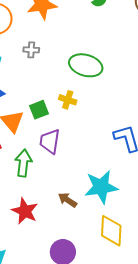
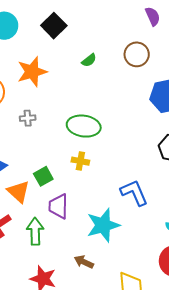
yellow cross: (68, 100) -> (80, 161), moved
cyan star: (101, 187) -> (103, 225), moved

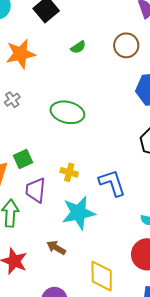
gray cross: (28, 118) -> (12, 100), turned -35
yellow cross: (80, 161) -> (69, 172), moved

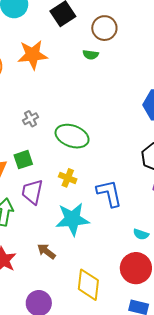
brown circle: (126, 45) -> (104, 28), moved
green semicircle: (78, 47) -> (91, 55), turned 35
gray cross: (12, 100) -> (31, 119), moved
green ellipse: (67, 112) -> (72, 136), moved

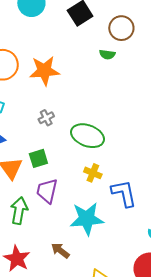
orange star: (33, 55) -> (44, 71), moved
yellow cross: (68, 178) -> (93, 173), moved

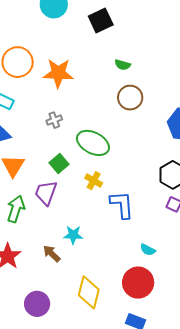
brown circle: (121, 28) -> (130, 98), moved
green square: (38, 158) -> (59, 164), moved, turned -30
cyan star: (87, 219) -> (73, 235), moved, size x0.6

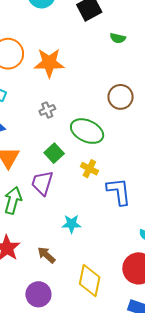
green semicircle: (123, 65) -> (118, 38), moved
brown circle: (130, 98) -> (121, 97), moved
brown arrow: (52, 254) -> (46, 255), moved

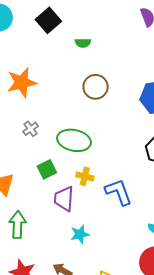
brown circle: (121, 97) -> (96, 87), moved
green square: (54, 153) -> (47, 169), turned 30
purple trapezoid: (42, 183) -> (64, 199), moved

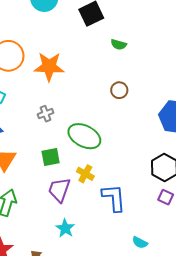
brown circle: (96, 87) -> (119, 90), size x0.7
cyan star: (80, 234) -> (65, 228), turned 30

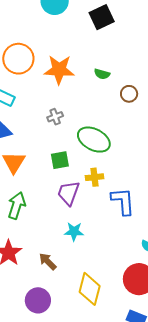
green semicircle: (119, 44) -> (102, 74), moved
yellow cross: (85, 174) -> (94, 177), turned -36
cyan star: (65, 228) -> (74, 232), turned -30

